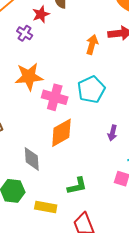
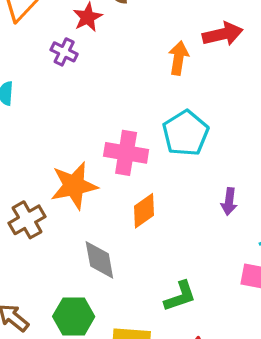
orange star: (29, 77) -> (74, 186), moved
orange diamond: (61, 133) -> (144, 211), size x0.7

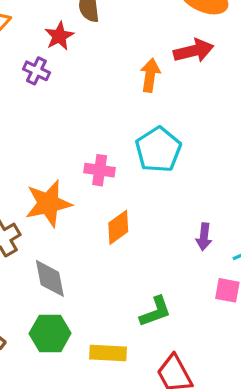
pink cross: (126, 153) -> (100, 170), size x0.7
purple arrow: (229, 202) -> (204, 237), moved
gray diamond: (99, 260) -> (50, 278), moved

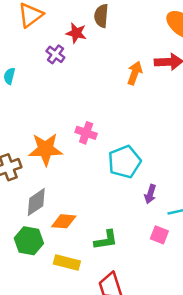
red star: (59, 36) -> (76, 33), turned 30
cyan pentagon: (158, 150) -> (124, 162), moved
orange diamond: (118, 227) -> (64, 221), moved, turned 30
gray diamond: (50, 278) -> (36, 202), turned 56

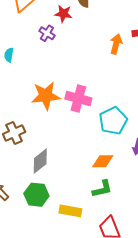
pink cross: (86, 133) -> (78, 98), size x1.4
orange star: (46, 149) -> (46, 96), moved
orange diamond: (64, 221) -> (103, 161), moved

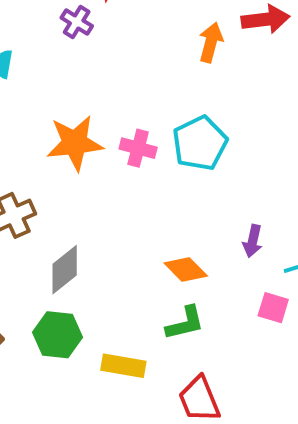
pink cross: (78, 98) -> (138, 148), size x0.7
cyan pentagon: (113, 121) -> (200, 143), moved
orange diamond: (103, 161) -> (186, 270), turned 45

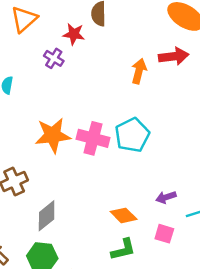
pink cross: (138, 148) -> (93, 138), size x1.4
purple arrow: (253, 241) -> (166, 197), turned 60
pink square: (273, 308) -> (164, 234), moved

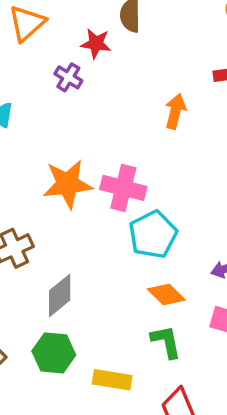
orange arrow: (139, 71) -> (175, 111), moved
cyan pentagon: (132, 135) -> (153, 235), moved
green L-shape: (123, 249) -> (166, 342), turned -88

